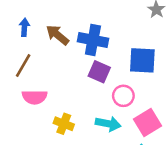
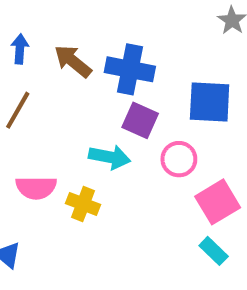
pink semicircle: (35, 97) -> (36, 188), moved
cyan arrow: (108, 124) -> (110, 157), moved

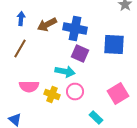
brown arrow: (73, 61) -> (47, 24), turned -66
pink circle: (179, 159) -> (75, 92), moved
cyan rectangle: (214, 251) -> (96, 118), moved

